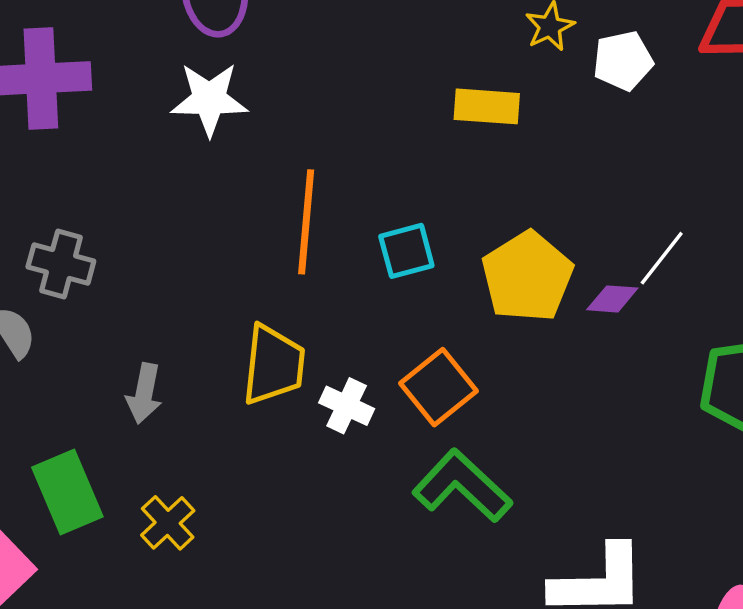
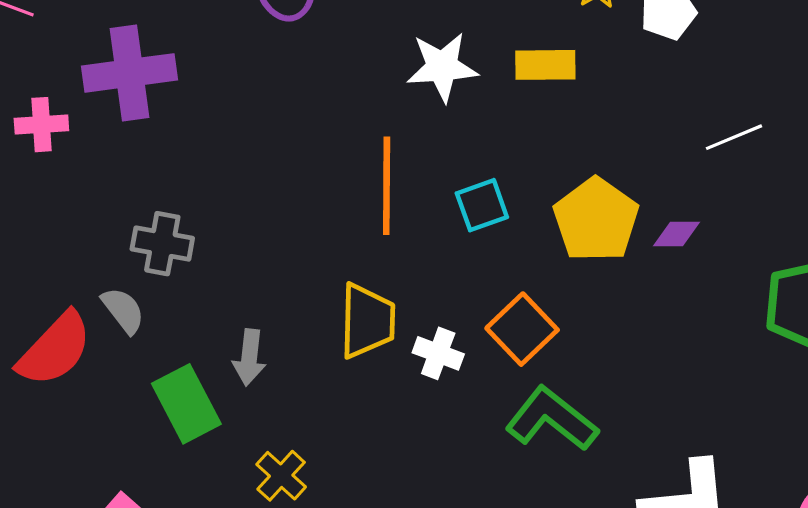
white star: (209, 99) -> (442, 67), moved
white line: (662, 258) -> (734, 137), moved, turned 34
green rectangle: (67, 492) -> (186, 404), moved

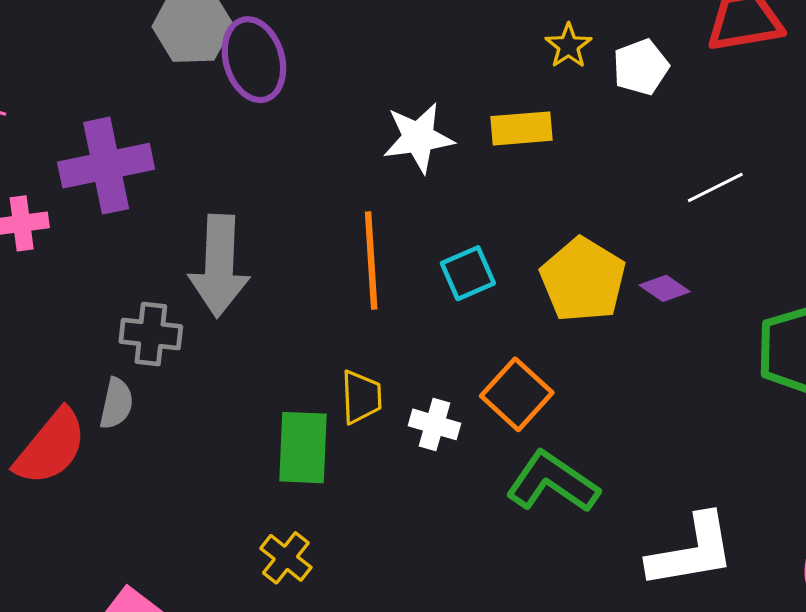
purple diamond: (677, 234) -> (665, 288), turned 39
gray semicircle: (123, 310) -> (116, 403), turned 54
yellow trapezoid: (367, 321) -> (361, 397), size x0.7
gray arrow: (249, 357) -> (219, 266), moved, size x1.8
green rectangle: (186, 404) -> (303, 448), moved, turned 34

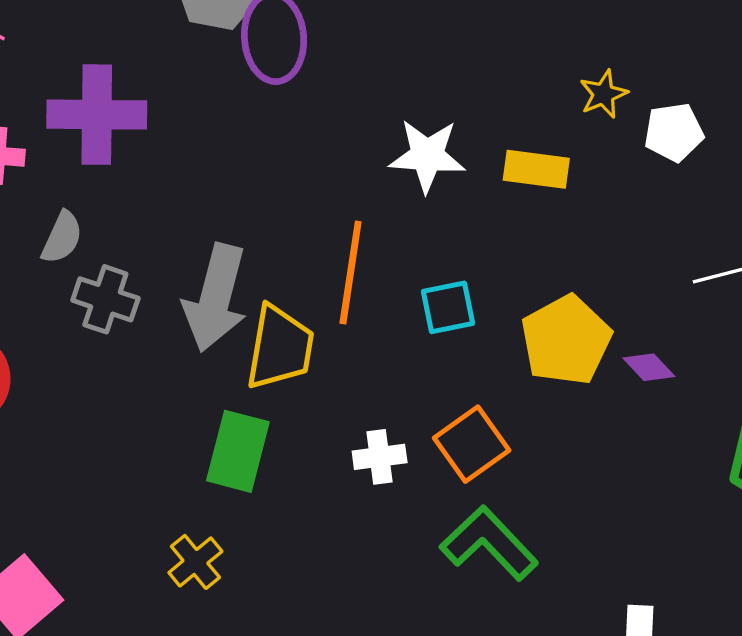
gray arrow: (219, 266) -> (215, 298), moved
yellow trapezoid: (361, 397) -> (280, 348), moved, size x1.5
gray semicircle: (116, 403) -> (62, 237), moved
white cross: (434, 424) -> (380, 457), turned -36

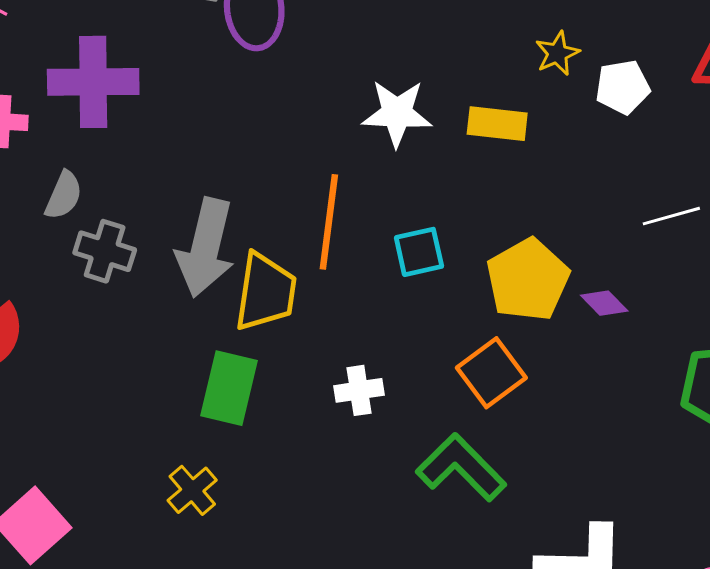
orange square: (472, 444) -> (491, 373), moved

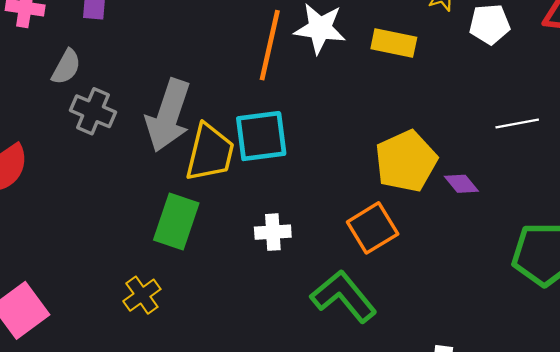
orange line: (329, 222) -> (270, 45), moved
cyan square: (419, 252) -> (261, 136), moved, size x1.4

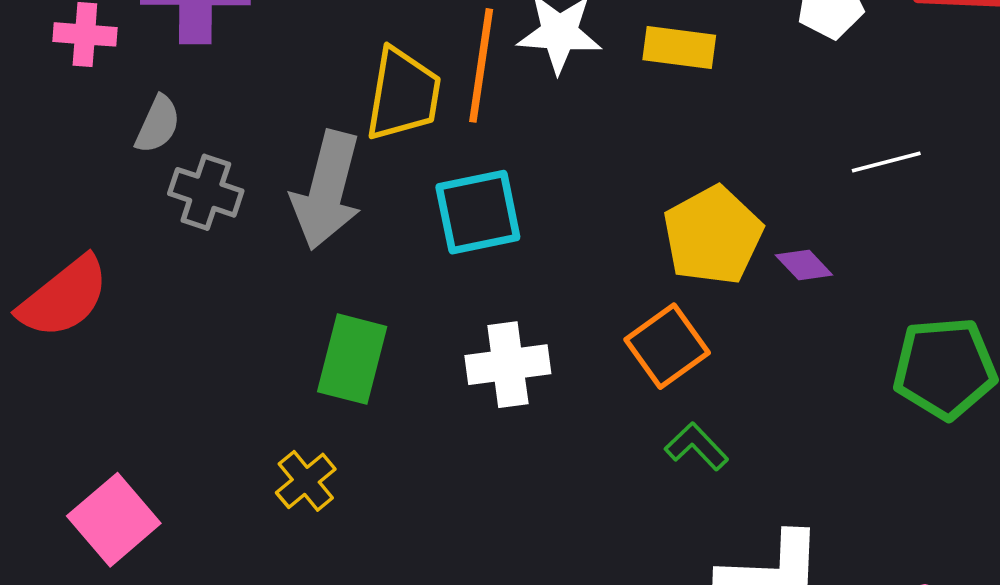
yellow trapezoid: (210, 153) -> (403, 94), moved
white cross: (273, 232) -> (508, 365), size x1.4
green L-shape: (344, 296) -> (696, 446), moved, size x0.6

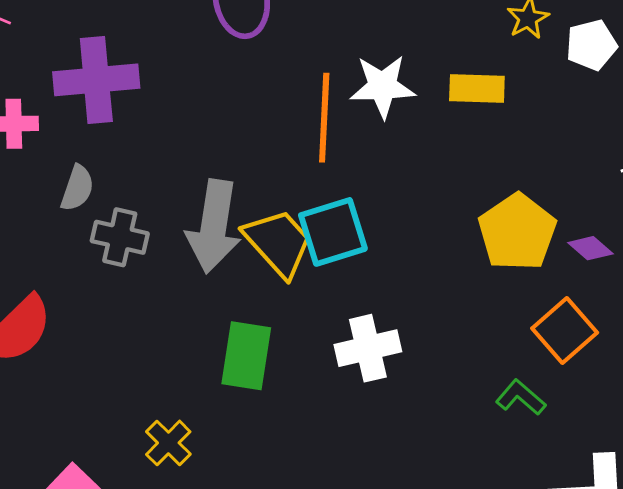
yellow trapezoid: (403, 94) -> (278, 243), moved, turned -46
orange square: (667, 346) -> (565, 330), moved
yellow cross: (306, 481) -> (168, 443), moved

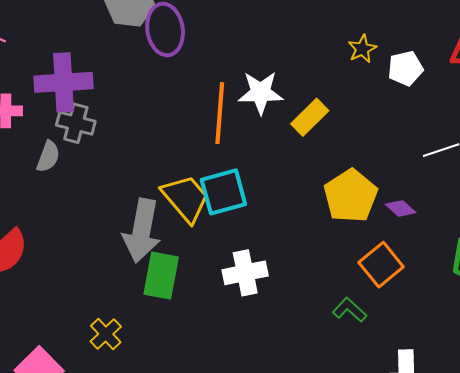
yellow rectangle: (477, 89) -> (310, 117), moved, turned -48
gray arrow: (214, 226) -> (142, 231), moved
gray cross: (120, 237) -> (76, 123), moved

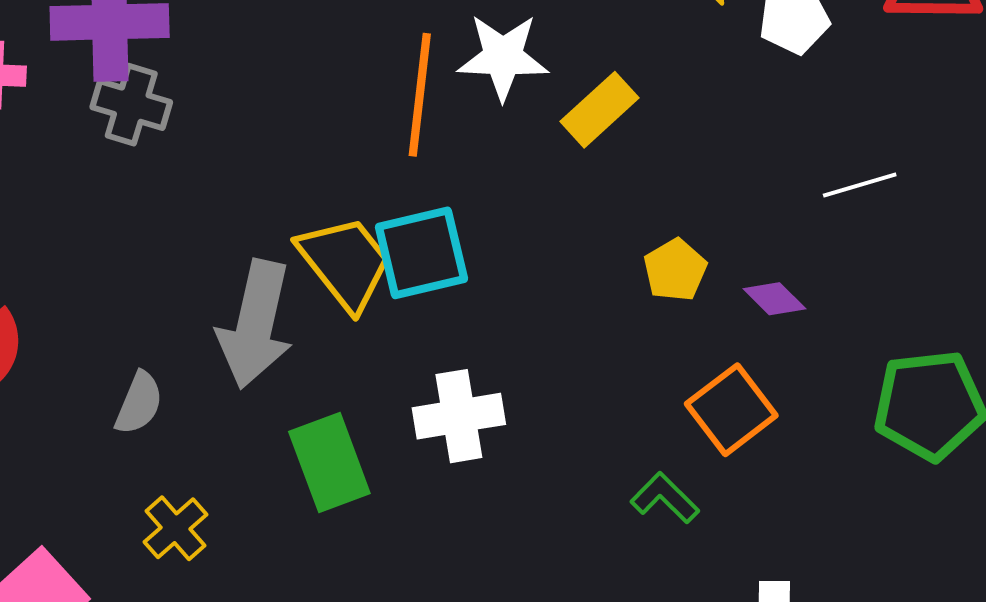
gray semicircle: (48, 157) -> (139, 403), moved
yellow pentagon: (350, 196) -> (675, 270), size x0.6
green rectangle: (161, 276) -> (329, 462), moved, turned -33

